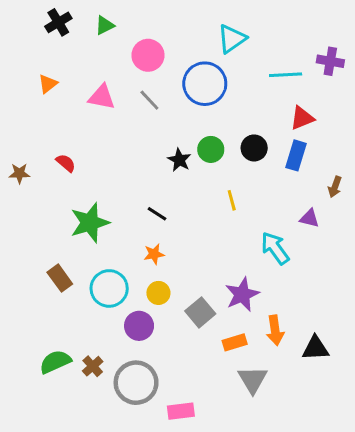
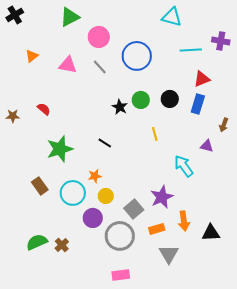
black cross: (58, 22) -> (15, 15), moved
green triangle: (105, 25) -> (70, 17), size x1.5
cyan triangle: (232, 39) -> (172, 17), moved, turned 50
orange star: (154, 254) -> (95, 176), moved
gray circle: (136, 383) -> (120, 236), moved

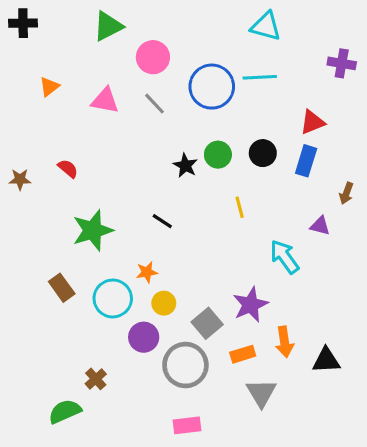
black cross: (15, 15) -> (23, 23), turned 30
cyan line: (191, 50) -> (260, 77), moved
green semicircle: (37, 242) -> (65, 411), moved

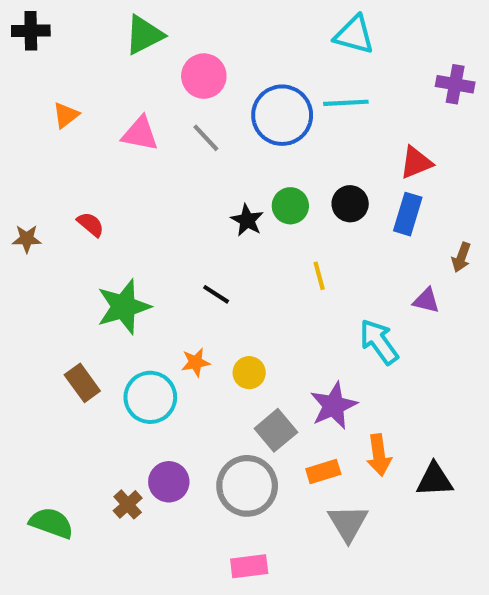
yellow circle: (164, 303) -> (249, 373), moved
purple circle: (144, 337) -> (169, 482), moved
green semicircle: (65, 411) -> (51, 523), moved, turned 44

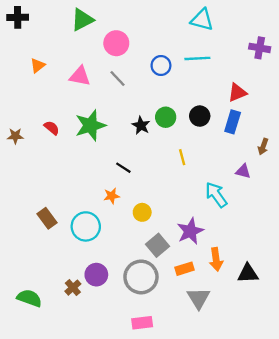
blue circle: (282, 115) -> (161, 66), size x0.6
green star: (124, 307) -> (90, 125), moved
orange star: (196, 362) -> (112, 196), moved

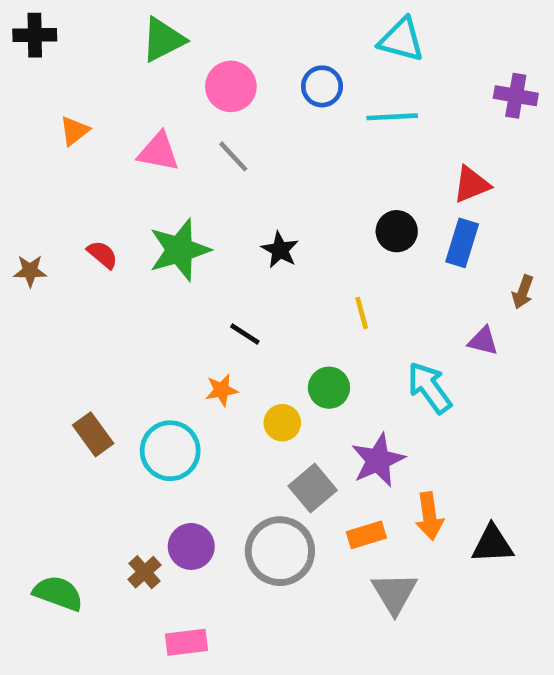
blue circle: (161, 66) -> (322, 86), moved
green circle: (166, 117) -> (329, 388), moved
pink rectangle: (142, 323) -> (187, 642), moved

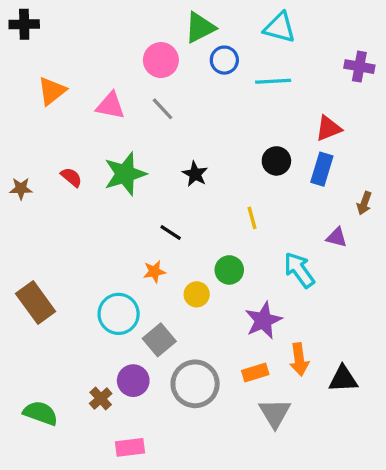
green triangle: (163, 40) -> (200, 28), moved
orange triangle: (74, 131) -> (52, 91), size x1.4
brown rectangle: (93, 434) -> (36, 302), moved, size x1.4
gray square: (313, 488) -> (159, 340), moved

